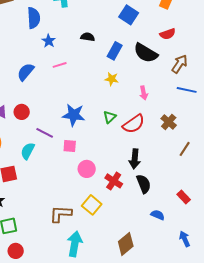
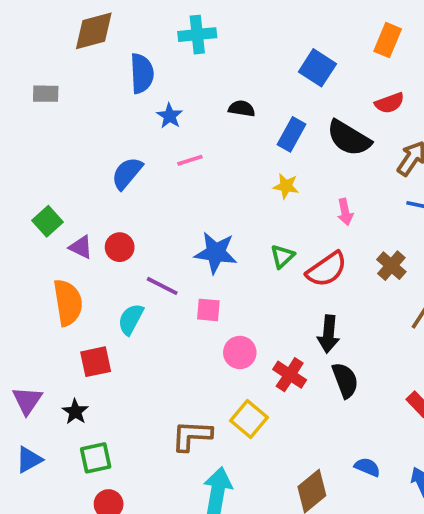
blue semicircle: (158, 215) -> (367, 467), moved

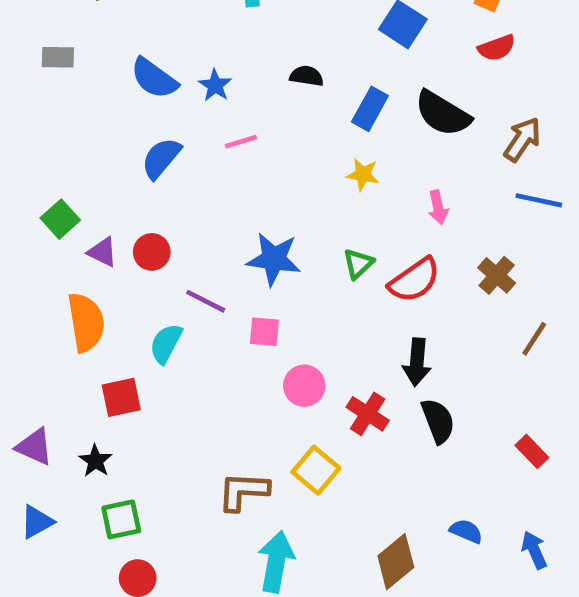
blue semicircle: (142, 73) -> (154, 78), moved, turned 129
red semicircle: (390, 103) -> (497, 48), moved
purple triangle: (27, 401) -> (34, 447), turned -40

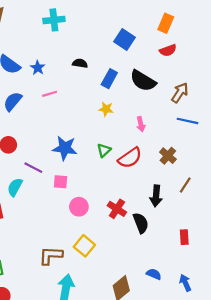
black arrow: (417, 362) -> (156, 196), moved
red cross: (368, 414) -> (117, 209), moved
red rectangle: (532, 451) -> (184, 237), turned 40

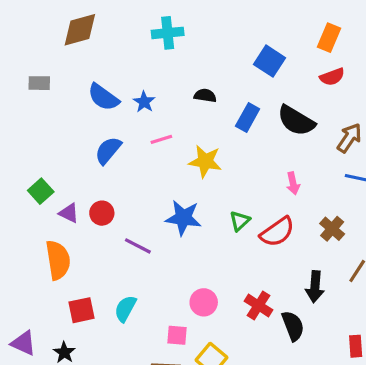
yellow star: (106, 109) -> (205, 161), moved, size x1.5
pink square: (60, 182) -> (177, 335), moved
cyan semicircle: (15, 187) -> (125, 309), moved

